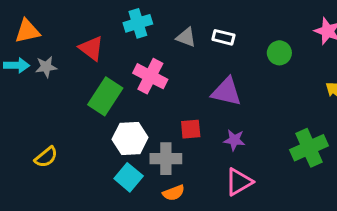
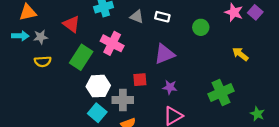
purple triangle: (226, 92) -> (164, 54), turned -35
yellow semicircle: (46, 157) -> (43, 62), moved, turned 35

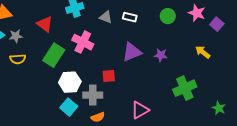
purple square: (255, 12) -> (217, 24), moved
green circle: (201, 27) -> (168, 16), moved
purple star: (170, 87) -> (161, 55), moved

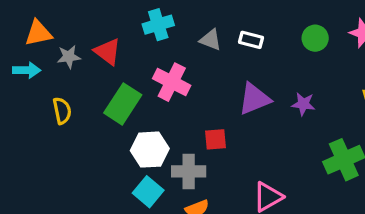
gray star: (16, 36) -> (69, 57), moved
yellow semicircle: (18, 59) -> (62, 111), turned -98

